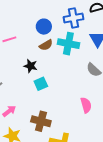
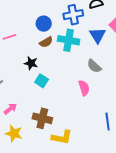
cyan square: (41, 84) -> (42, 81), turned -32
pink semicircle: (86, 105) -> (84, 88), moved

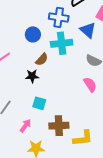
blue cross: (73, 15) -> (59, 17), turned 36
brown semicircle: (46, 42) -> (42, 59), moved
cyan square: (42, 81) -> (39, 103), moved

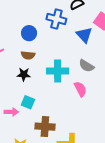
cyan cross: (62, 43) -> (58, 71), moved
brown semicircle: (42, 59) -> (28, 55), moved, turned 48
pink arrow: (25, 126) -> (11, 112), moved, turned 48

